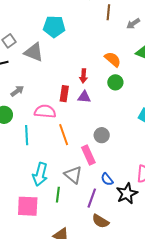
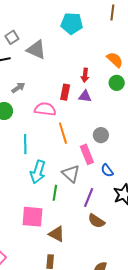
cyan pentagon: (54, 27) -> (72, 23), moved
cyan line: (27, 135) -> (25, 144), moved
blue semicircle: (107, 179) -> (107, 170), moved
pink square: (28, 206) -> (33, 217), moved

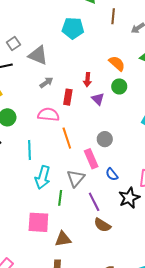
gray arrow: (18, 88) -> (46, 82), moved
purple triangle: (85, 96) -> (98, 99), moved, turned 40
gray triangle: (71, 174) -> (76, 178), turned 30
purple line: (89, 198) -> (94, 202), turned -48
brown triangle: (57, 234) -> (63, 239), turned -36

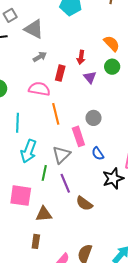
purple line: (94, 202) -> (65, 183), moved

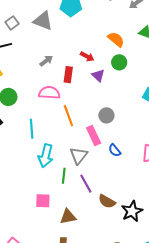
gray triangle: (34, 29) -> (43, 21), moved
red arrow: (81, 57) -> (87, 57), turned -64
black star: (113, 178) -> (132, 211), moved
pink square: (21, 196) -> (43, 201), size x0.7

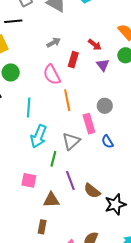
pink semicircle: (49, 93) -> (52, 75), turned -130
purple line: (86, 184) -> (70, 181), moved

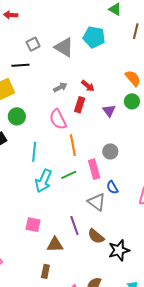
red arrow: (95, 45) -> (88, 86), moved
gray triangle: (71, 141) -> (97, 202), moved, turned -42
green line: (53, 159) -> (69, 175), moved, turned 49

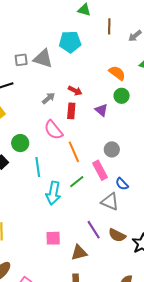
gray square: (33, 44) -> (21, 60), moved, turned 32
green circle: (17, 116) -> (20, 143), moved

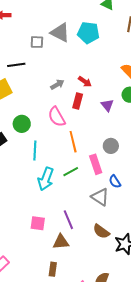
gray triangle: (43, 58) -> (60, 33), moved
purple line: (94, 230) -> (68, 220), moved

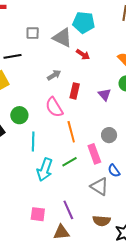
gray triangle: (60, 33) -> (62, 38), moved
red arrow: (85, 82) -> (83, 55), moved
brown semicircle: (101, 231) -> (102, 221), turned -30

